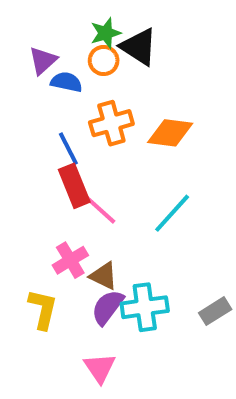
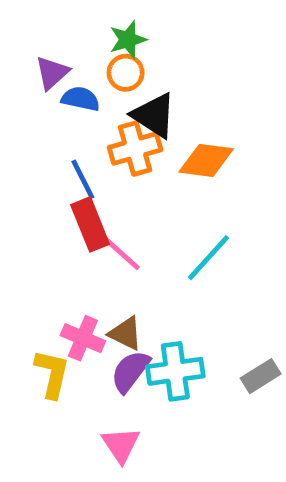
black triangle: (139, 47) -> (154, 115), moved
pink cross: (70, 260) -> (83, 338), moved, turned -36

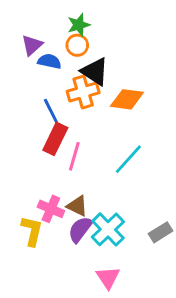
red rectangle: (90, 224) -> (55, 139), turned 48
pink line: (121, 253) -> (74, 156), turned 64
cyan cross: (175, 371) -> (108, 229), turned -36
pink triangle: (121, 445) -> (108, 278), moved

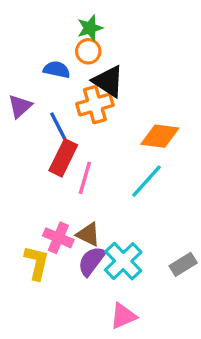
purple triangle: (32, 45) -> (20, 106), moved
orange diamond: (127, 99) -> (160, 136), moved
pink triangle: (108, 278) -> (123, 316), turned 40

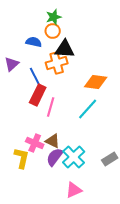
black triangle: (108, 81) -> (65, 49), turned -30

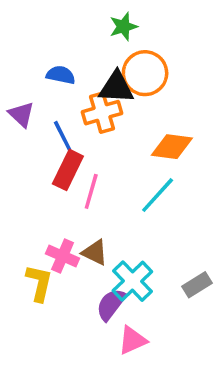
green star: (54, 17) -> (123, 27), moved
orange circle: (53, 31) -> (145, 73), moved, size x1.6
purple triangle: (12, 64) -> (21, 114), turned -35
purple semicircle: (55, 157) -> (111, 304), moved

